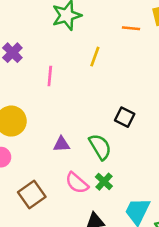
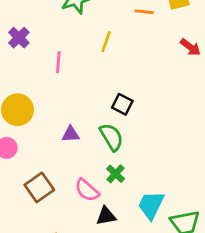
black square: (125, 117) -> (122, 104), moved
pink semicircle: (77, 183) -> (87, 190), moved

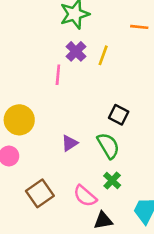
purple cross: (19, 38) -> (76, 51), moved
purple triangle: (71, 134) -> (70, 143), turned -30

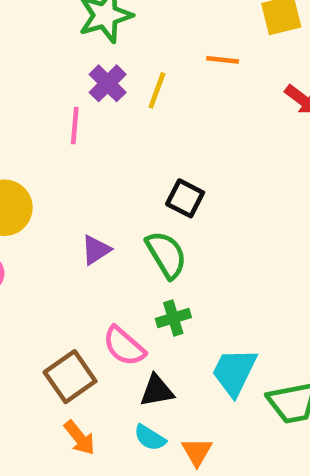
orange line: (139, 27) -> (223, 60), moved
green cross: (112, 181) -> (173, 318), turned 30
brown square: (40, 193) -> (70, 377), moved

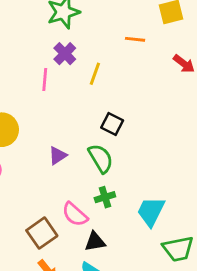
yellow line: (157, 90) -> (95, 74), moved
cyan trapezoid: (234, 372) -> (151, 211), moved

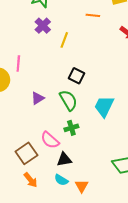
pink line: (45, 79) -> (18, 63), moved
cyan trapezoid: (151, 211) -> (104, 106), moved

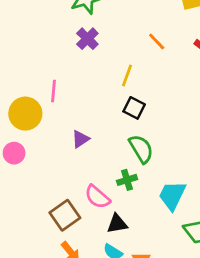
orange line: (93, 15) -> (157, 42), moved, turned 40
yellow line: (64, 40) -> (127, 75), moved
green semicircle: (68, 100) -> (141, 149), moved
cyan trapezoid: (104, 106) -> (172, 195), moved

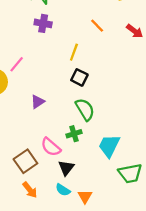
purple cross: (87, 39) -> (43, 23), turned -35
pink line: (54, 91) -> (17, 64), turned 35
black triangle: (117, 224) -> (66, 168), turned -42

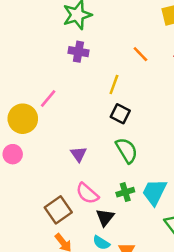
purple triangle: (38, 102) -> (78, 154), moved, turned -32
green cross: (74, 134) -> (125, 192), moved

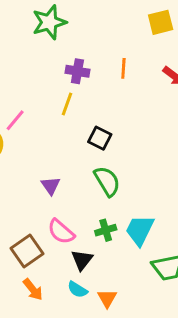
purple cross: (78, 52) -> (77, 71), moved
orange line: (140, 54) -> (123, 68), turned 48
yellow line: (114, 85) -> (67, 104), moved

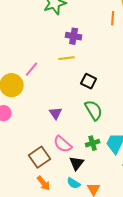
orange line: (123, 68) -> (113, 18), moved
yellow line: (67, 104) -> (67, 58), turned 63

